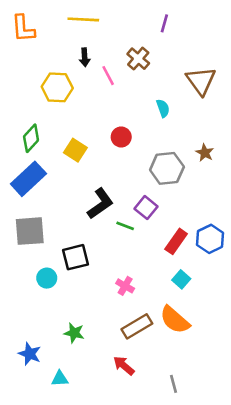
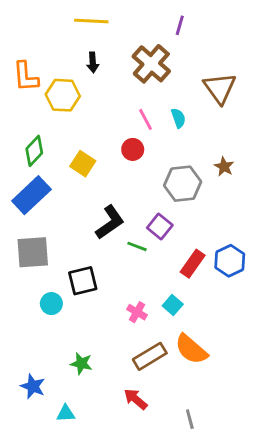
orange L-shape: (23, 29) -> (26, 77), moved
brown cross: (138, 59) -> (151, 64), size x1.5
pink line: (108, 76) -> (146, 119), moved
cyan square: (181, 279) -> (173, 305), moved

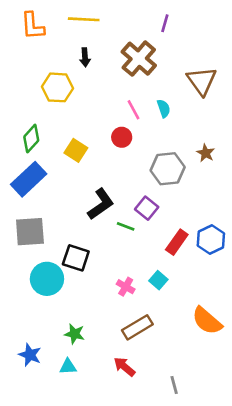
orange L-shape: (26, 77) -> (33, 26), moved
black square: (83, 281) -> (76, 258), turned 32
cyan circle: (51, 304) -> (47, 279), size x1.6
orange semicircle: (191, 349) -> (207, 321), moved
cyan triangle: (66, 413) -> (68, 367), moved

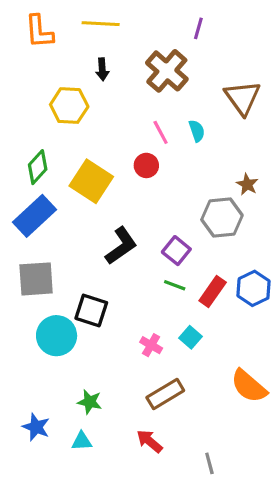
yellow square: (76, 150) -> (91, 181), size x1.5
gray hexagon: (168, 169) -> (222, 217), moved
green line: (126, 226) -> (175, 285), moved

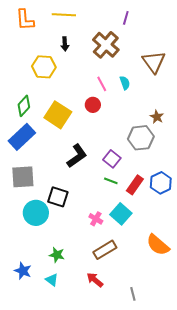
cyan square: (190, 337) -> (121, 214), size x1.5
cyan triangle: (82, 441) -> (52, 280), turned 40

